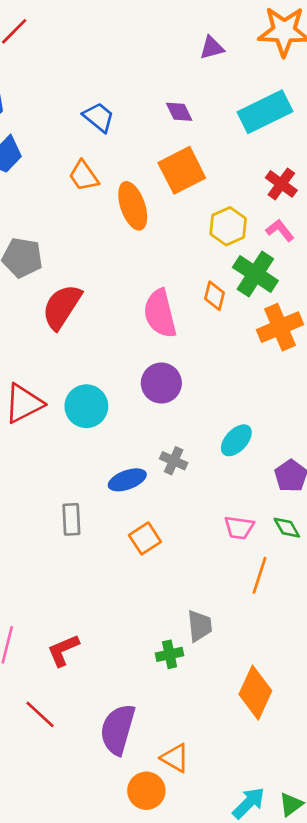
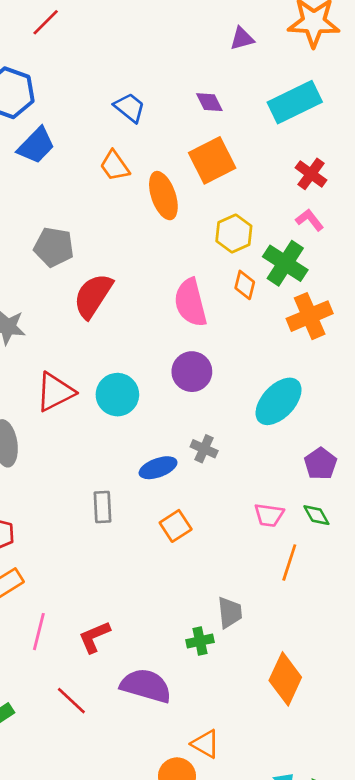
yellow hexagon: (228, 226) -> (234, 233), moved
cyan ellipse: (236, 440) -> (279, 401), moved, size x1.5
purple semicircle: (118, 729) -> (146, 686), moved, turned 90

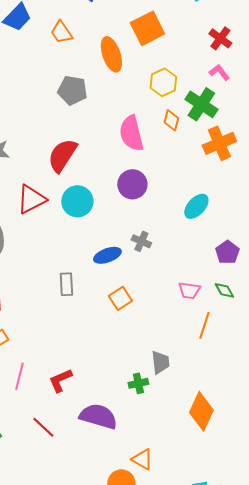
orange trapezoid: (115, 166) -> (61, 32), moved
gray pentagon: (54, 247) -> (72, 90), moved
red semicircle: (93, 296) -> (62, 155), moved
cyan ellipse: (279, 401) -> (196, 206), size x0.7

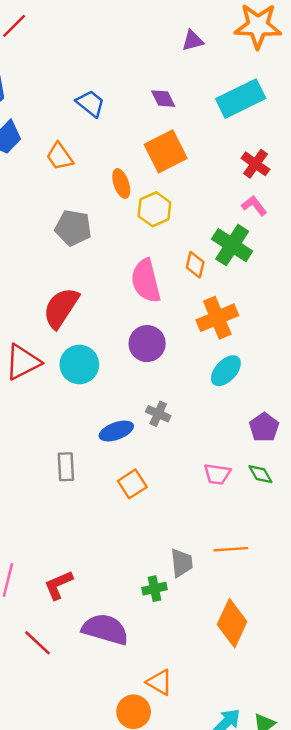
orange ellipse: (111, 54) -> (121, 183), size x0.7
yellow hexagon: (163, 82) -> (154, 209), moved
orange cross: (219, 143) -> (217, 318), moved
orange line: (204, 325) -> (231, 549), moved, turned 68

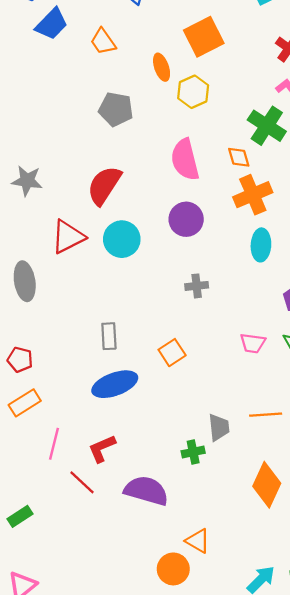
orange diamond: (195, 265) -> (239, 157), moved, turned -30
cyan ellipse: (226, 371) -> (261, 245), turned -40
gray cross: (158, 414) -> (197, 286), turned -30
blue ellipse: (116, 431) -> (115, 384), moved, size x1.4
red line: (37, 643) -> (82, 482), moved

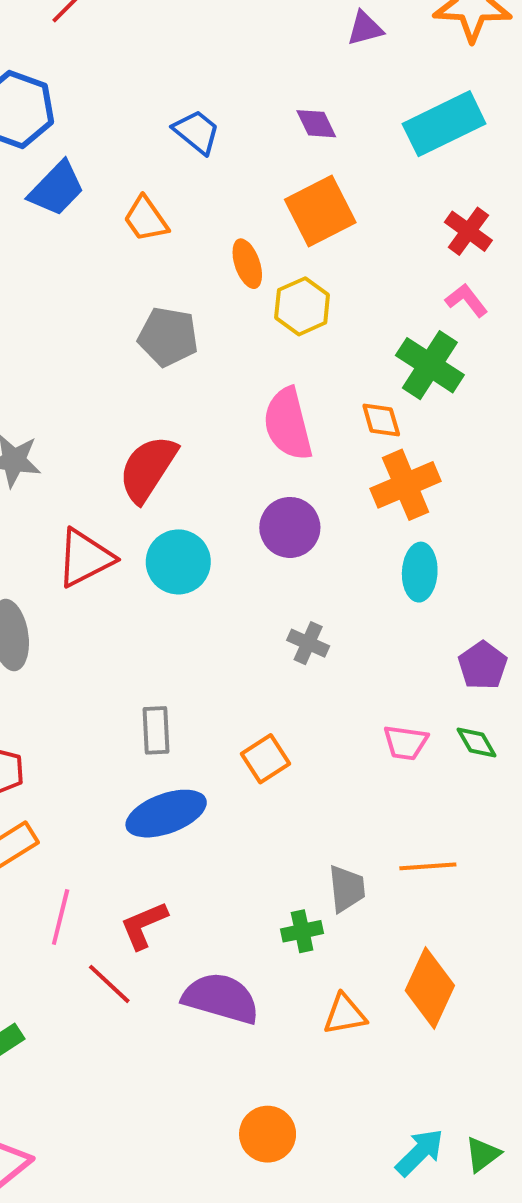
gray cross: (197, 286) -> (308, 643), turned 30
orange triangle: (198, 541) -> (345, 1014), moved, turned -40

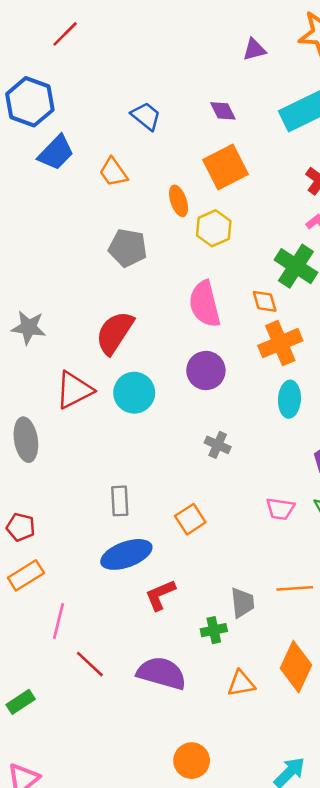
red L-shape: (144, 925) -> (160, 595), moved

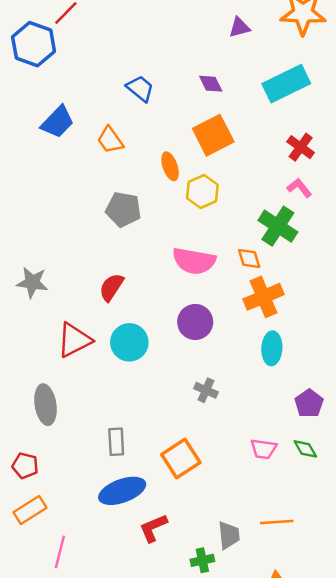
blue hexagon: (30, 102) -> (34, 44), moved
pink semicircle: (205, 304) -> (194, 261), turned -66
red semicircle: (115, 333) -> (111, 287), size x0.7
gray ellipse: (26, 440) -> (46, 405), moved
orange square: (190, 519) -> (181, 459), size x1.4

